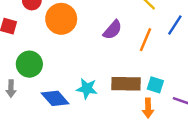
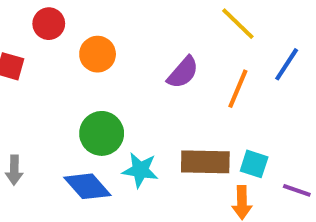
orange circle: (61, 19) -> (98, 54), size x0.7
green circle: (29, 64) -> (102, 133), moved

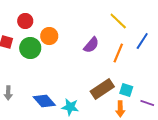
green circle: (102, 133) -> (30, 48), moved
brown rectangle: (205, 162) -> (102, 89), turned -35
cyan star: (140, 170) -> (70, 107), moved

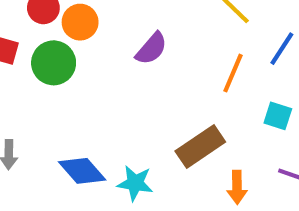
orange circle: (49, 36) -> (80, 22), moved
purple semicircle: (91, 45) -> (151, 49), moved
cyan square: (126, 90) -> (278, 116), moved

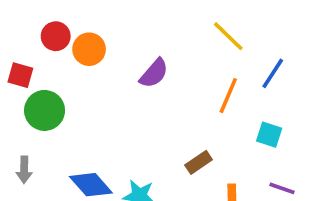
green circle: (54, 63) -> (45, 110), moved
brown rectangle: (200, 146) -> (199, 162), size x0.6

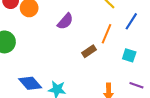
brown rectangle: (199, 162) -> (89, 51), moved

